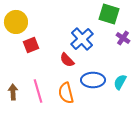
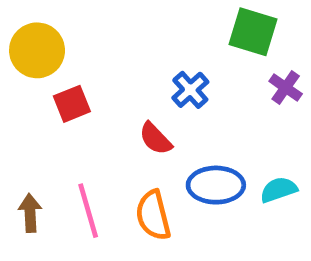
blue cross: (82, 39) -> (190, 90), size x0.7
cyan semicircle: (120, 82) -> (279, 190), turned 42

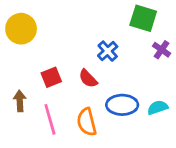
red square: (72, 104) -> (51, 77), moved
brown arrow: (30, 213) -> (20, 101), moved

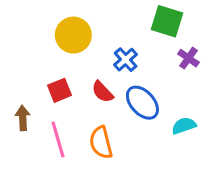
yellow circle: (21, 29) -> (73, 35), moved
blue ellipse: (122, 105) -> (142, 103), moved, turned 48

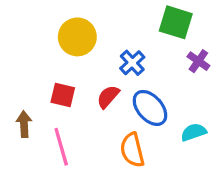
red square: (60, 90) -> (63, 95), turned 35
red semicircle: (102, 92) -> (108, 97), turned 85
orange semicircle: (101, 143) -> (132, 150), moved

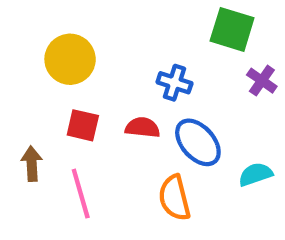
yellow circle: (77, 37) -> (70, 59), moved
blue cross: (132, 63) -> (174, 83), turned -30
red semicircle: (108, 97) -> (142, 127), turned 55

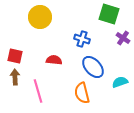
yellow circle: (70, 59) -> (40, 17), moved
red square: (83, 125) -> (15, 56), moved
red semicircle: (142, 127) -> (54, 60), moved

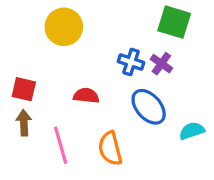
purple cross: (123, 38) -> (161, 64), moved
orange semicircle: (82, 93) -> (110, 148), moved

